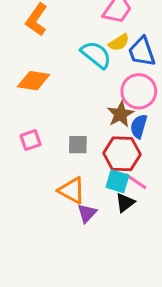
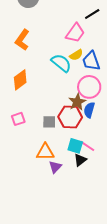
orange diamond: (34, 81) -> (20, 80), turned -45
red hexagon: (122, 154) -> (70, 117), moved
orange triangle: (72, 190) -> (45, 152), turned -30

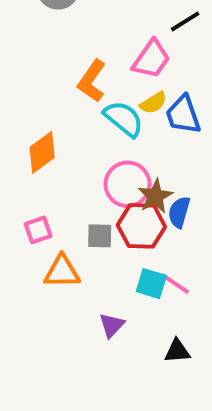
orange L-shape: (22, 40) -> (92, 81), moved
pink circle: (89, 87) -> (128, 184), moved
orange triangle: (45, 152) -> (62, 272), moved
black triangle: (80, 160) -> (177, 351), moved, turned 32

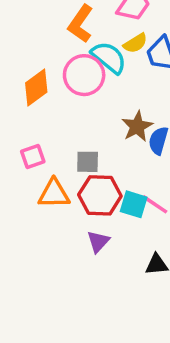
pink circle: (128, 184) -> (84, 75), moved
red hexagon: (141, 226) -> (100, 195), moved

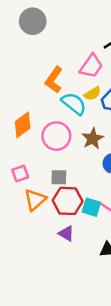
pink circle: (84, 75) -> (56, 136), moved
brown star: (137, 126) -> (93, 139), moved
orange triangle: (54, 194) -> (35, 200), turned -40
purple triangle: (98, 241) -> (66, 233), turned -42

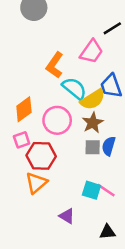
yellow semicircle: (93, 94) -> (93, 99), moved, size x1.5
pink square: (20, 174) -> (22, 140), moved
gray square: (59, 177) -> (93, 147), moved
red hexagon: (68, 201) -> (41, 156), moved

